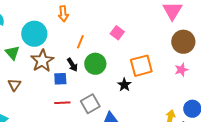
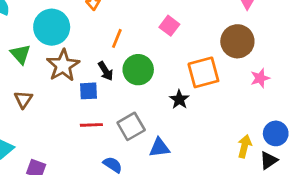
brown circle: (183, 42) -> (237, 41), moved

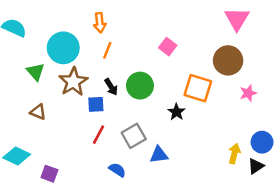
orange line: (117, 38) -> (107, 50), moved
orange square: (203, 72) -> (198, 88), turned 32
brown triangle: (23, 99) -> (38, 112), turned -42
red line: (91, 125) -> (98, 135), turned -60

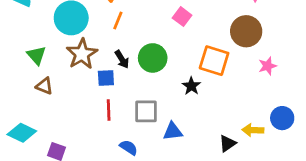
green triangle: (36, 72) -> (36, 55), moved
red line: (98, 135) -> (109, 110), turned -30
gray square: (134, 136) -> (146, 111), turned 30
yellow arrow: (234, 154) -> (253, 130), turned -102
black triangle: (256, 166) -> (227, 143), moved

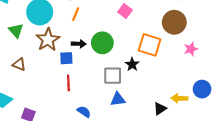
green triangle: (36, 55) -> (16, 30), moved
black arrow: (122, 59) -> (79, 44), turned -56
gray square: (146, 111) -> (113, 76), moved

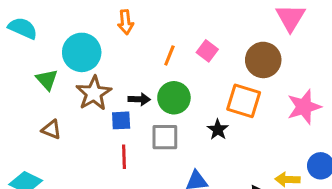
orange line: (76, 14) -> (169, 55), moved
brown circle: (174, 22) -> (263, 60), moved
pink star: (191, 49) -> (304, 107), size x1.6
gray square: (113, 76) -> (165, 137), moved

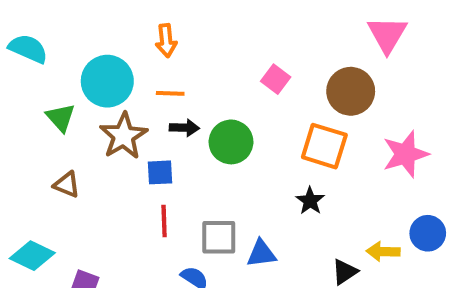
orange line: (169, 55) -> (170, 93), moved, turned 70
black arrow: (139, 99) -> (184, 128), moved
black star: (218, 130) -> (310, 201), moved
gray square: (165, 137) -> (219, 237), moved

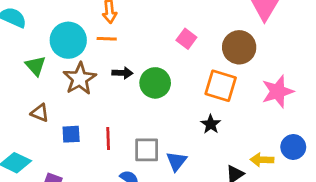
orange line: (170, 93) -> (107, 39), moved
blue square: (160, 172) -> (71, 134), moved
blue triangle: (261, 254) -> (176, 161), turned -45

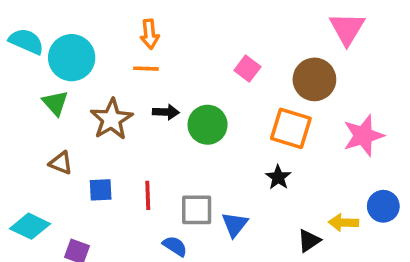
cyan circle: (68, 40) -> (72, 58), moved

